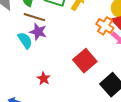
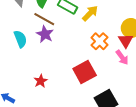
orange cross: (105, 26) -> (99, 41), moved
cyan semicircle: (25, 40) -> (20, 39), moved

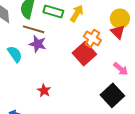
pink arrow: (122, 57) -> (121, 69), moved
red square: (85, 72) -> (84, 54), moved

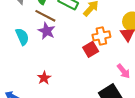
orange cross: (92, 38) -> (101, 36), turned 36
red square: (84, 54) -> (91, 49), size x0.7

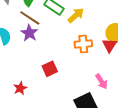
red square: (91, 49) -> (50, 69), moved
red star: (44, 78) -> (20, 88), moved

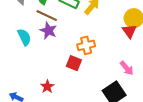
orange cross: (83, 44) -> (86, 45), moved
red square: (50, 69) -> (74, 63), turned -35

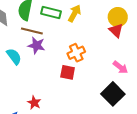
red star: (47, 87) -> (34, 103), moved

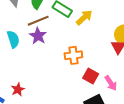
brown line: (32, 31) -> (38, 21), turned -55
red square: (68, 72) -> (91, 76), moved

